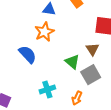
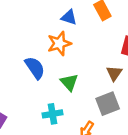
green triangle: (72, 62) -> (69, 82), moved

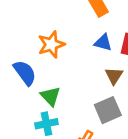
blue triangle: (69, 17) -> (103, 43), moved
green triangle: (69, 82) -> (50, 96), moved

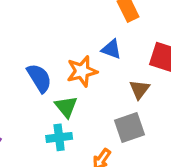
blue triangle: (103, 43) -> (111, 49), moved
orange star: (51, 44) -> (82, 71), moved

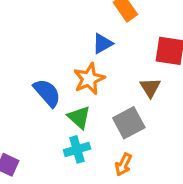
blue triangle: (111, 49) -> (102, 44), moved, turned -40
gray square: (130, 127) -> (129, 123), moved

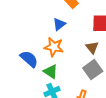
orange star: (89, 79) -> (54, 47), turned -30
gray square: (129, 123) -> (93, 70), moved

